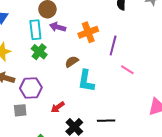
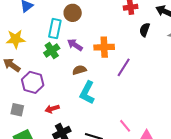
purple arrow: (58, 27) -> (75, 45), moved
pink line: (127, 70) -> (125, 126), moved
gray square: (20, 110) -> (17, 110), moved

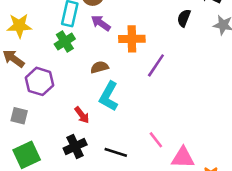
purple arrow: (75, 45) -> (101, 23), moved
red arrow: (52, 109) -> (82, 115), moved, turned -112

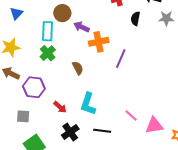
purple arrow: (101, 23) -> (81, 27), moved
brown semicircle: (99, 67) -> (78, 68), turned 88
cyan L-shape: (109, 96) -> (88, 104), moved
red arrow: (82, 115) -> (60, 107), moved

